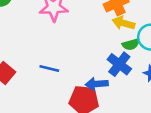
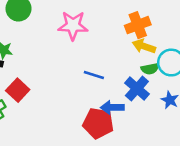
blue line: (49, 69) -> (94, 75), moved

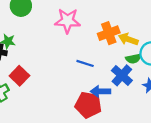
orange cross: (138, 25) -> (109, 33), moved

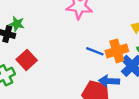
orange cross: (109, 33) -> (117, 51), moved

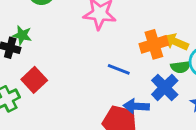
orange cross: (117, 51) -> (154, 44), moved

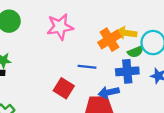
red square: (34, 80) -> (64, 88), moved
blue cross: (165, 87) -> (127, 71), turned -35

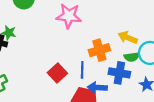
orange cross: (109, 40) -> (99, 50), moved
blue line: (87, 67) -> (82, 70), moved, turned 70

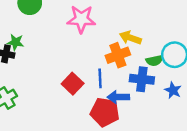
yellow arrow: (128, 38) -> (130, 38), moved

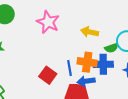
pink star: (81, 19) -> (48, 22), turned 30
orange cross: (118, 55) -> (87, 62), moved, turned 36

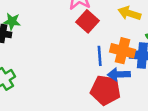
red square: (48, 75) -> (87, 21), moved

